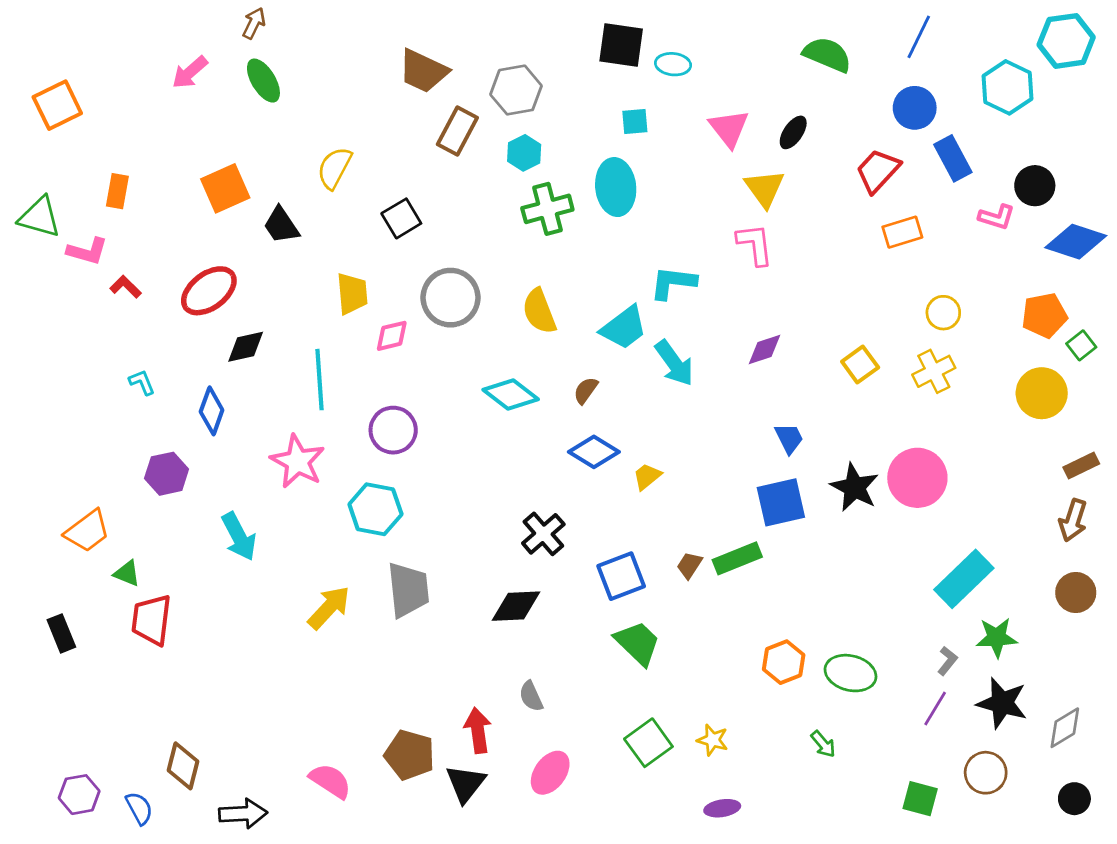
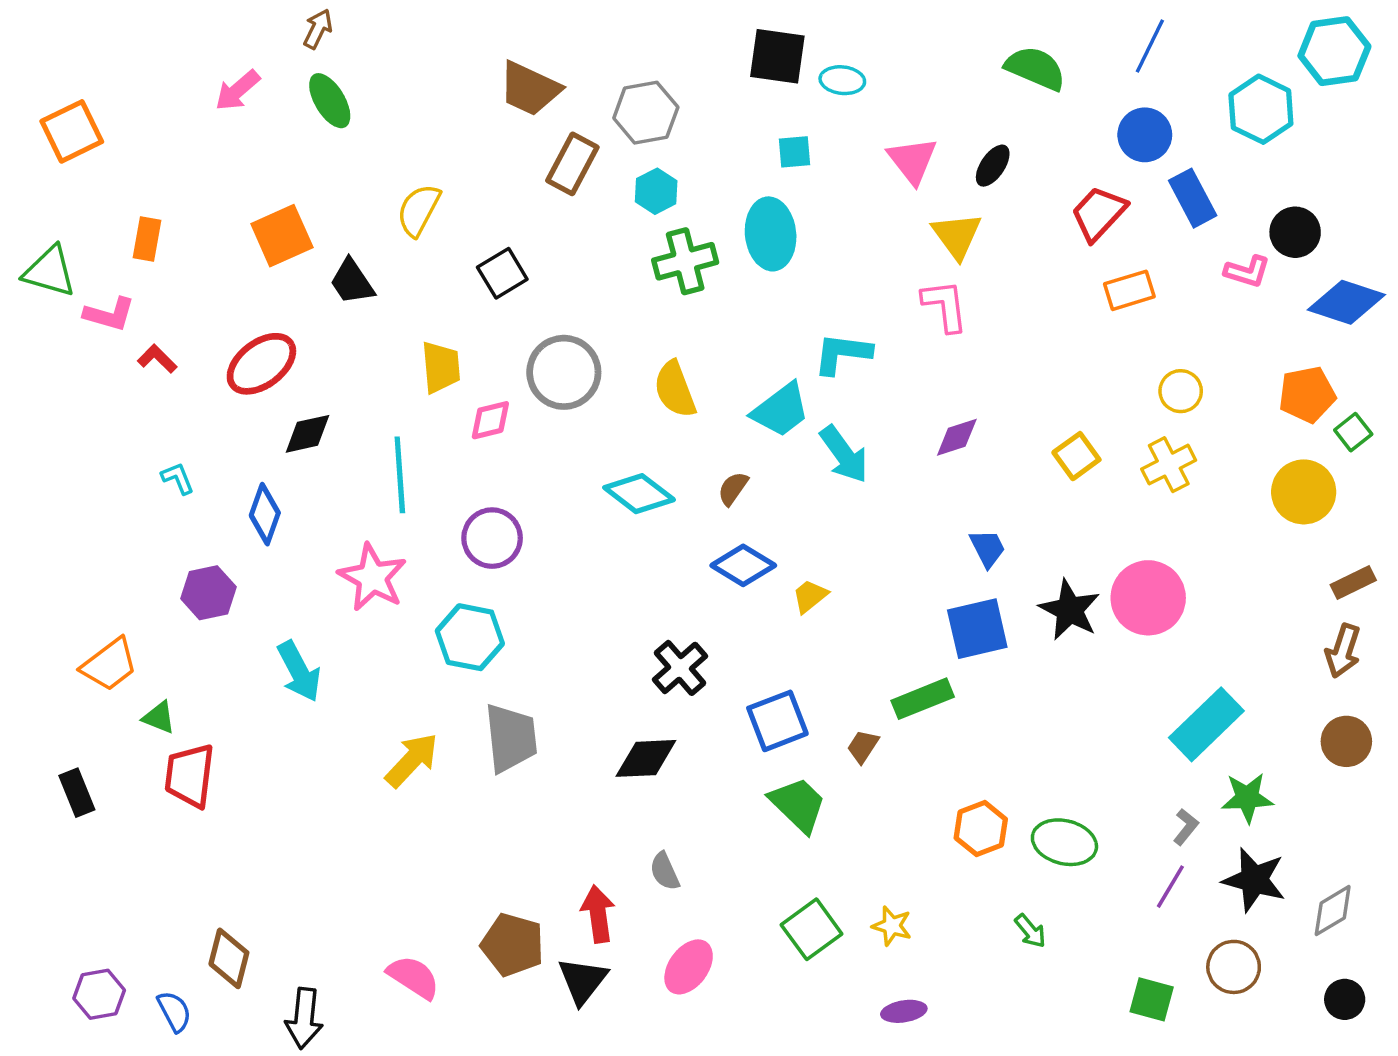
brown trapezoid: (689, 565) -> (863, 747), moved
black arrow: (243, 814) -> (304, 1018), turned 99

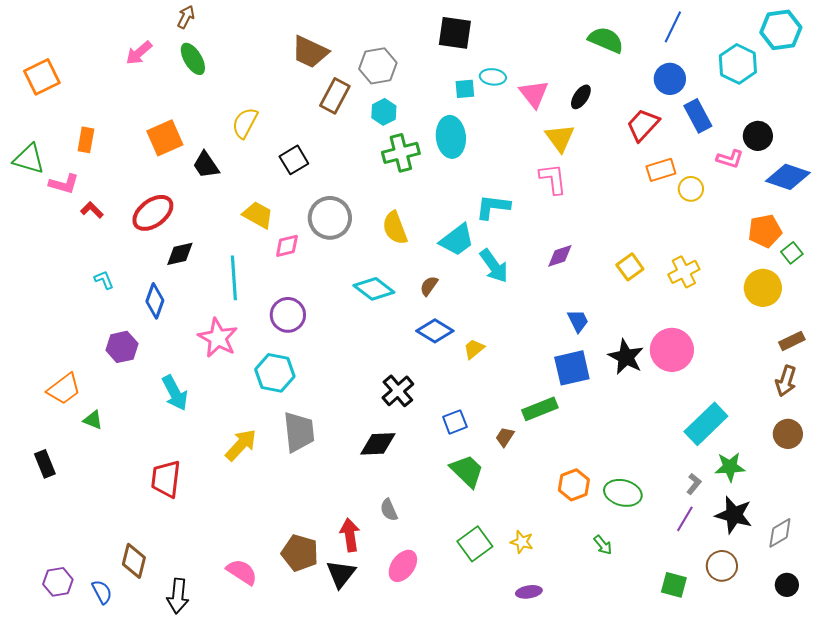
cyan ellipse: (842, 80) -> (493, 77), moved
yellow trapezoid: (441, 367) -> (258, 215), turned -56
yellow circle: (1181, 391) -> (691, 189), moved
blue square: (777, 721) -> (455, 422), size x0.7
red trapezoid: (190, 776) -> (166, 479), moved

